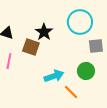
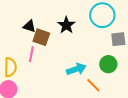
brown square: (31, 47) -> (41, 37), moved

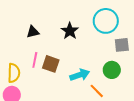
black triangle: (29, 26) -> (33, 32), turned -32
brown square: (41, 37) -> (51, 64), moved

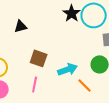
black star: (70, 31) -> (72, 13), moved
pink line: (35, 60) -> (35, 84), moved

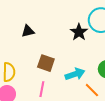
black star: (72, 13) -> (79, 32), moved

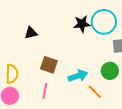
black star: (79, 32) -> (82, 24), moved, turned 30

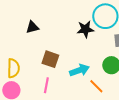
black star: (82, 24) -> (85, 29), moved

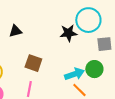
cyan arrow: (79, 70) -> (74, 74), moved

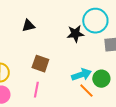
black triangle: (15, 31) -> (28, 26), moved
green circle: (94, 69) -> (101, 79), moved

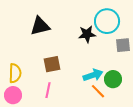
black triangle: (28, 26) -> (40, 26), size x1.5
brown square: (40, 64) -> (52, 64), turned -30

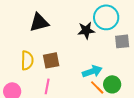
yellow semicircle: (15, 73) -> (27, 60), moved
green circle: (113, 79) -> (112, 84), moved

